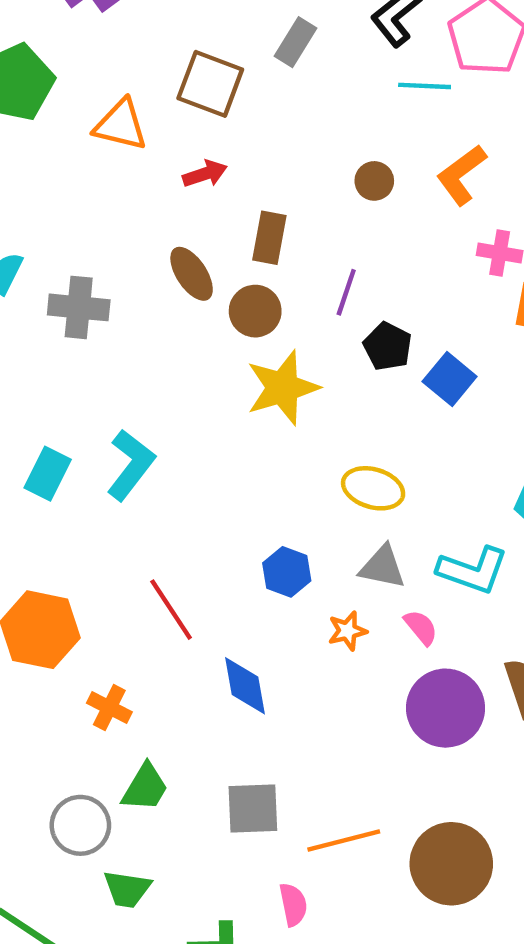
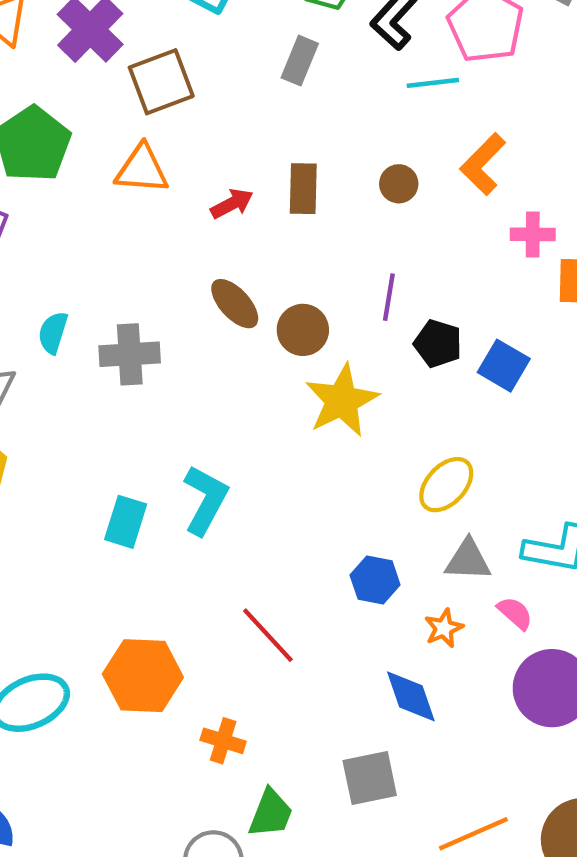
brown square: (210, 84) -> (161, 82), moved, turned -32
brown rectangle: (269, 238) -> (303, 189), moved
yellow ellipse: (373, 488) -> (446, 485), turned -54
blue diamond: (245, 686) -> (411, 696), moved
gray square: (253, 808) -> (370, 778), moved

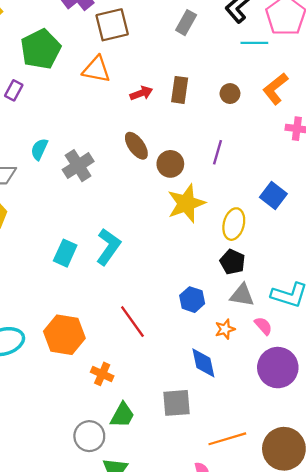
black pentagon: (438, 344) -> (232, 262), moved
gray cross: (130, 354) -> (78, 166), turned -36
yellow ellipse: (446, 485) -> (234, 224), moved, turned -36

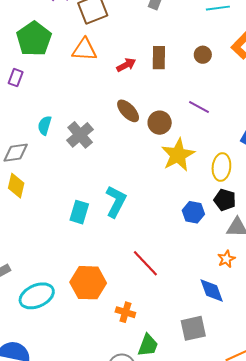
purple line: (218, 152) -> (199, 107), turned -70
blue hexagon: (192, 300) -> (193, 212), moved

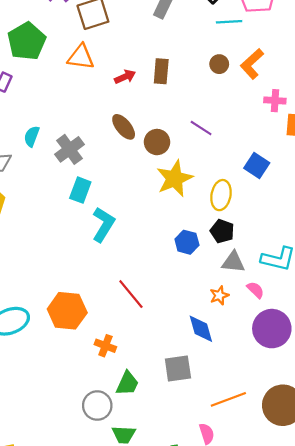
brown circle: (203, 55) -> (219, 64), moved
cyan rectangle: (79, 212) -> (80, 190), moved

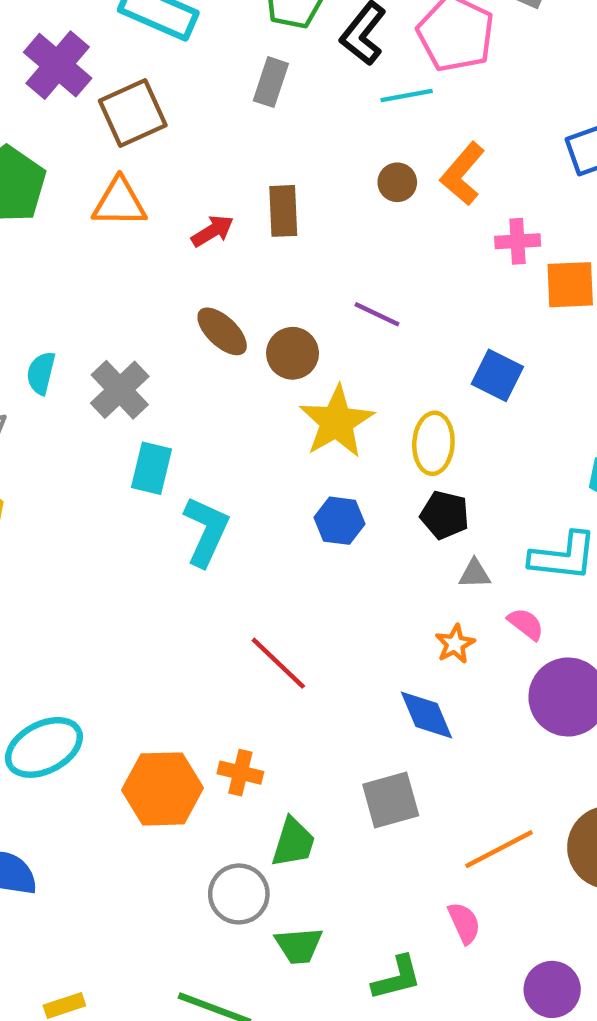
blue hexagon: (187, 242) -> (339, 521), moved
gray triangle: (233, 262) -> (475, 574), size x0.7
orange hexagon: (67, 311) -> (163, 789), moved

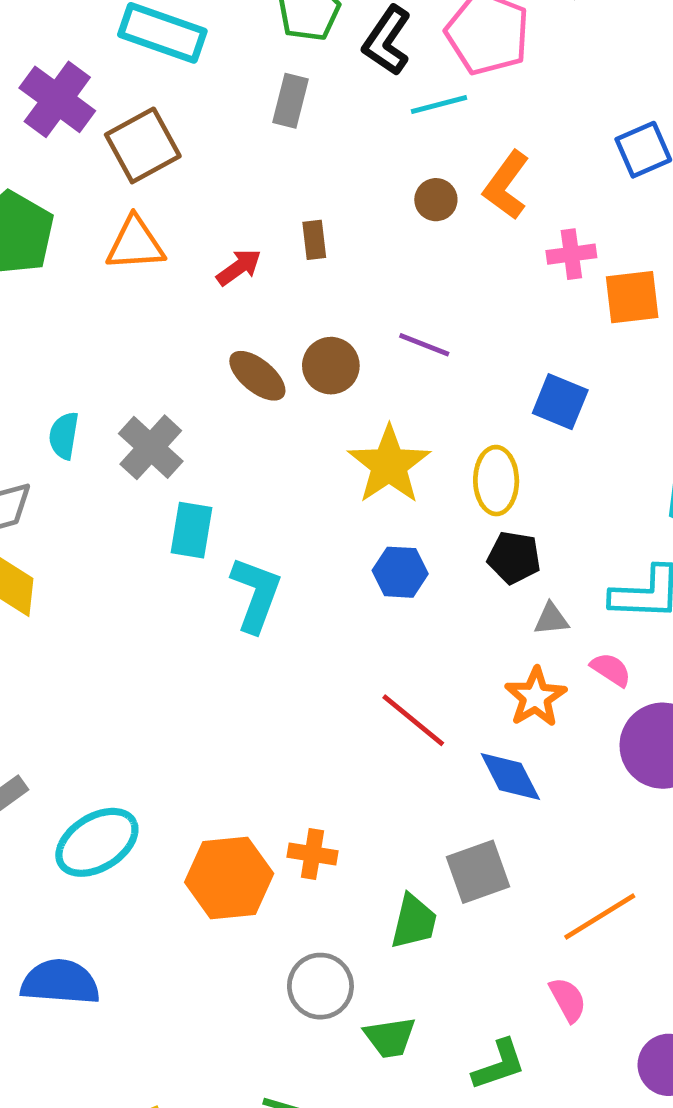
brown rectangle: (283, 211) -> (314, 240), size x0.7
brown circle: (293, 353) -> (331, 366), moved
orange star: (455, 644) -> (536, 697), size x1.4
red line: (278, 663) -> (413, 720), moved
green trapezoid: (293, 842) -> (414, 922), moved

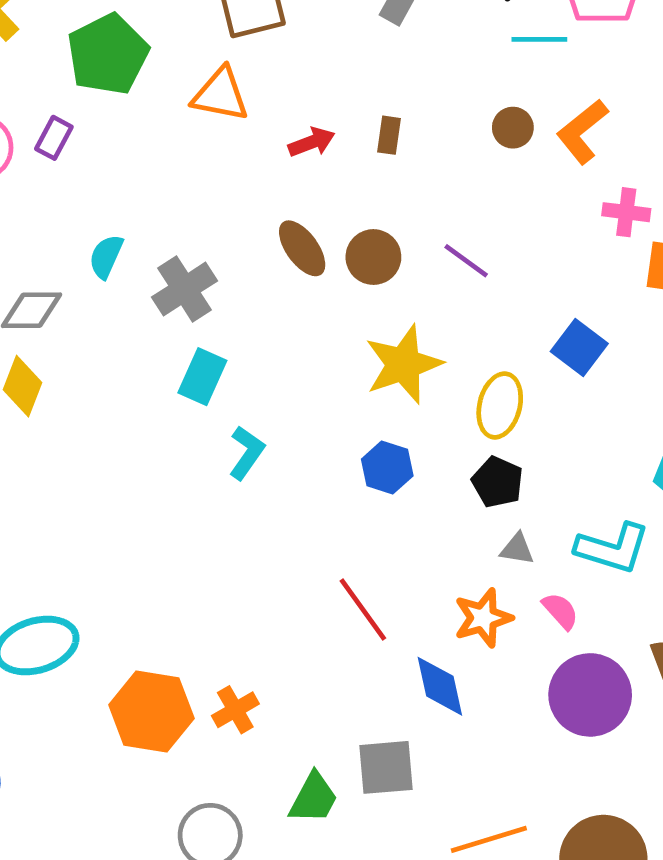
cyan L-shape: (256, 594) -> (247, 453), size x0.7
orange cross: (312, 854) -> (235, 710), turned 36

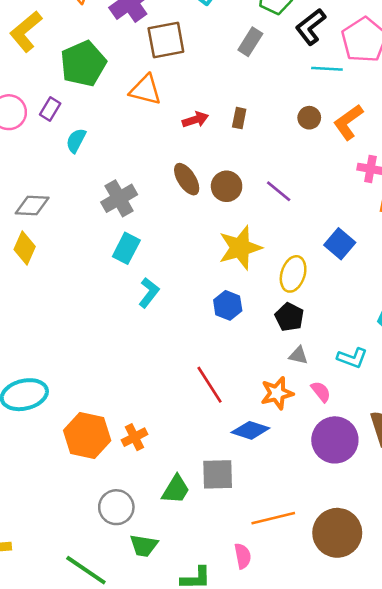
cyan semicircle: (106, 256) -> (76, 141), moved
cyan L-shape: (613, 548) -> (352, 358), size x0.7
blue diamond: (440, 686) -> (250, 430), turned -63

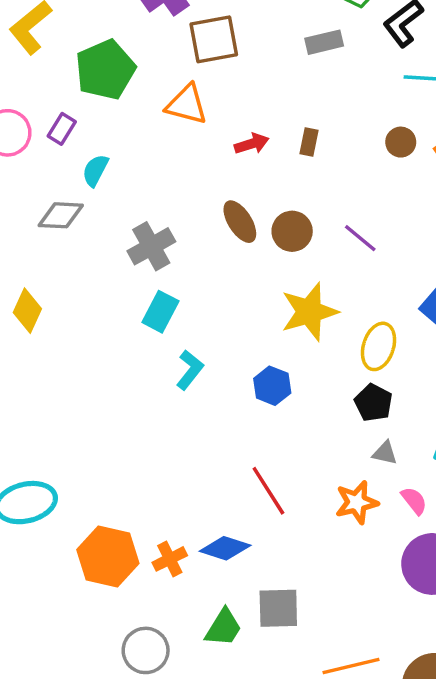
gray rectangle: (250, 42) -> (324, 42), turned 44
gray diamond: (32, 205) -> (61, 215), moved
blue hexagon: (228, 305) -> (272, 386), moved
blue diamond: (250, 430) -> (225, 548), moved

